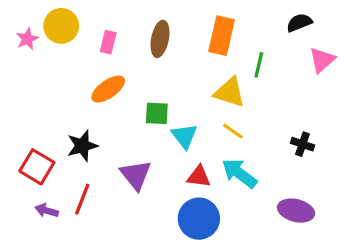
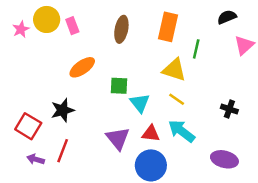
pink rectangle: (108, 42) -> (72, 26), moved, turned -35
purple triangle: (136, 175) -> (118, 138), moved

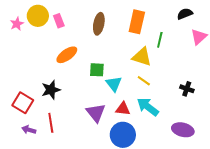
red line: (63, 151) -> (51, 123), turned -30

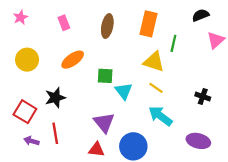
yellow circle: (38, 16) -> (27, 60), moved
pink star: (17, 24) -> (21, 17), moved
red triangle: (123, 109) -> (96, 150), moved

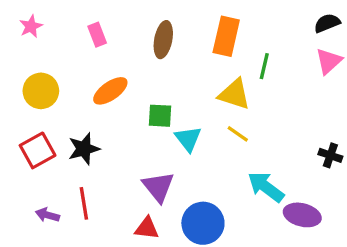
black semicircle: (201, 15) -> (327, 23), moved
black cross: (203, 96) -> (330, 155), moved
red square: (25, 112) -> (38, 150), moved, turned 30
cyan arrow: (160, 116) -> (266, 187), moved

